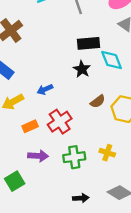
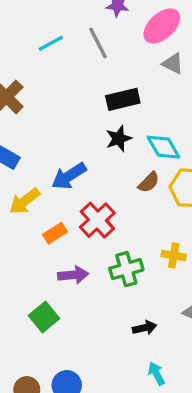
cyan diamond: (112, 60) -> (163, 147), moved
black star: (82, 69) -> (119, 139), turned 30
blue arrow: (45, 89) -> (69, 176), size x1.5

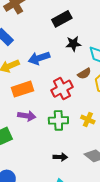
black rectangle: (123, 99) -> (62, 19), moved, turned -30
red cross: (97, 220) -> (62, 89), moved
orange rectangle: (55, 233) -> (22, 89), size x1.5

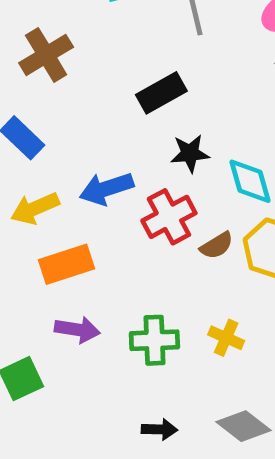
brown semicircle: (84, 74) -> (217, 246), moved
red cross: (62, 89) -> (169, 217), moved

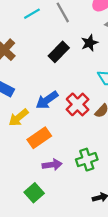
black star: (190, 153) -> (89, 43), moved

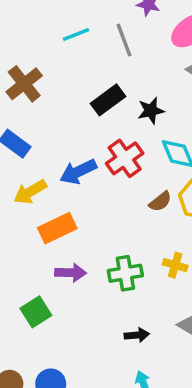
black star: (89, 43) -> (151, 111), moved
red cross: (78, 104) -> (125, 158), moved

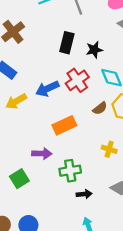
black rectangle: (108, 100) -> (67, 43), turned -40
orange rectangle: (57, 228) -> (64, 125), moved
green cross: (125, 273) -> (70, 171), moved

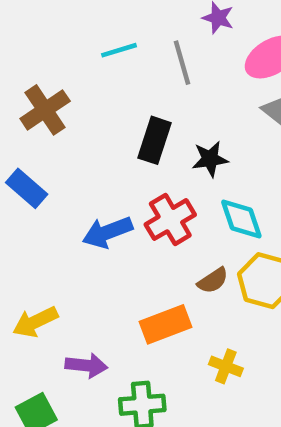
yellow arrow: (16, 101) -> (35, 322), moved
orange rectangle: (64, 125) -> (166, 324), moved

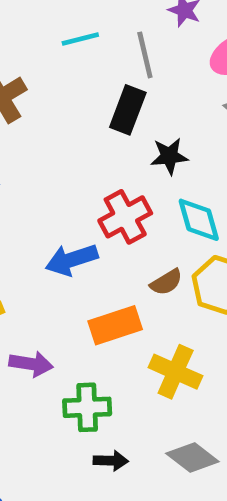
black rectangle: (154, 140) -> (128, 110), moved
blue arrow: (107, 232) -> (72, 260), moved
yellow cross: (226, 366) -> (176, 372), size x1.5

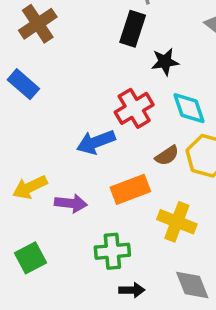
purple arrow: (31, 364) -> (71, 203), moved
gray diamond: (192, 458) -> (192, 285), turned 33

